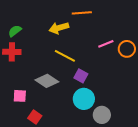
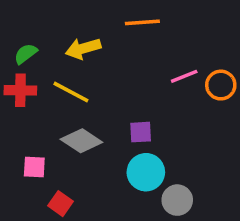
yellow arrow: (59, 28) -> (83, 48), moved
yellow line: (65, 56) -> (71, 92), moved
purple square: (81, 76) -> (141, 132), turned -32

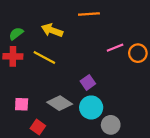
yellow arrow: (83, 48) -> (52, 30), turned 36
purple square: (141, 132) -> (88, 82), turned -32
gray diamond: (81, 141) -> (60, 103), moved

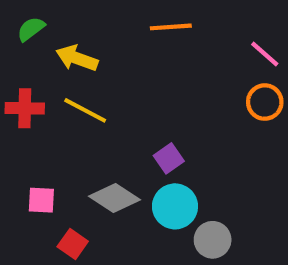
yellow arrow: (52, 30) -> (77, 58), moved
green semicircle: (16, 34) -> (31, 29), moved
pink line: (115, 48) -> (265, 54), moved, turned 63

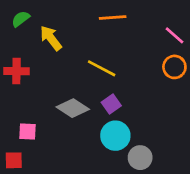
yellow arrow: (77, 58) -> (51, 38), turned 32
yellow line: (85, 110) -> (102, 68), moved
gray diamond: (114, 198) -> (73, 108), moved
red square: (73, 244) -> (14, 160), moved, turned -36

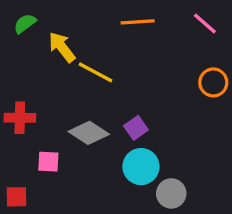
pink line: (174, 35) -> (205, 24), moved
yellow line: (102, 68) -> (96, 72), moved
red cross: (16, 71) -> (20, 118), moved
pink square: (27, 132) -> (48, 162), moved

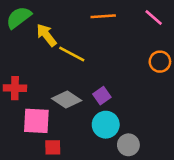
green semicircle: (25, 24) -> (19, 17), size x1.5
pink square: (48, 162) -> (36, 121), size x1.6
red square: (16, 197) -> (53, 147), moved

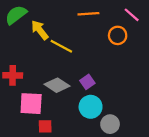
orange circle: (160, 62) -> (118, 35), moved

